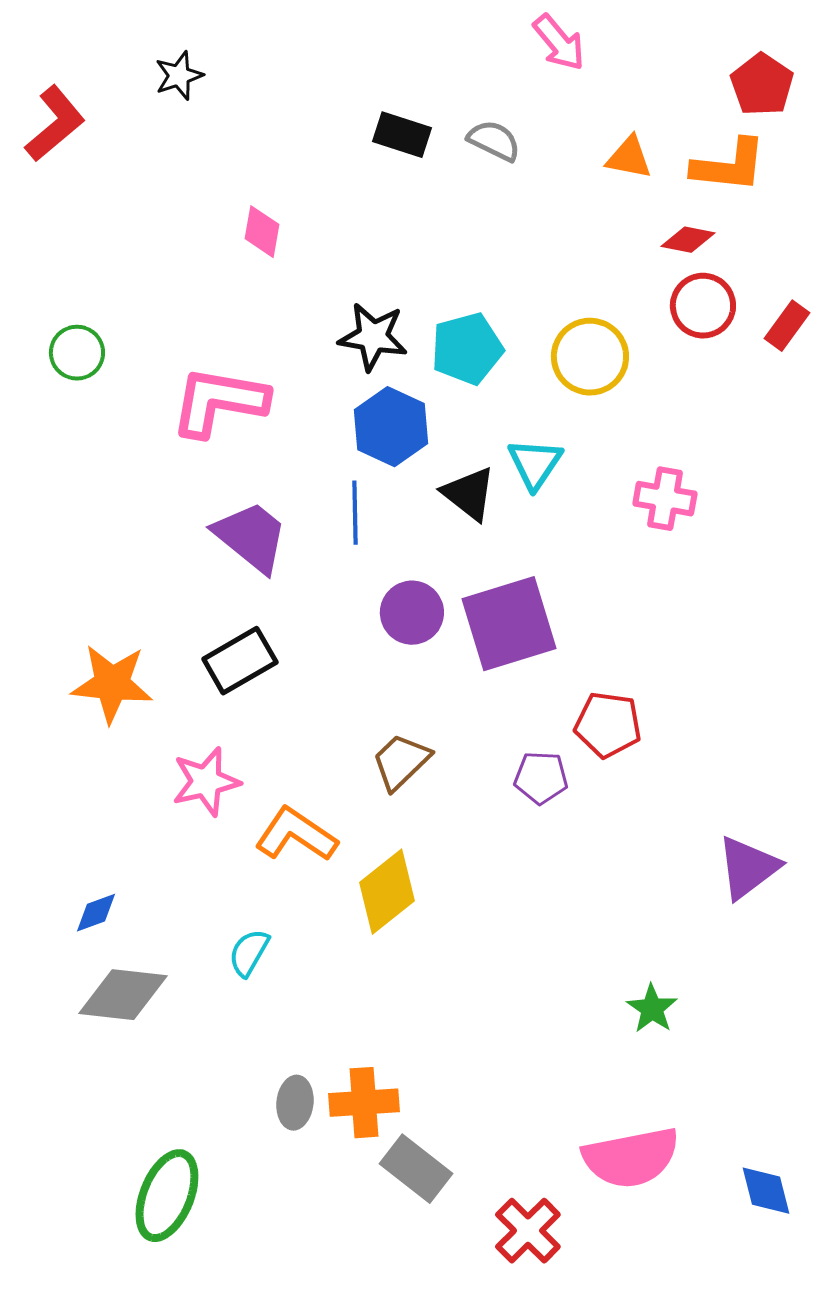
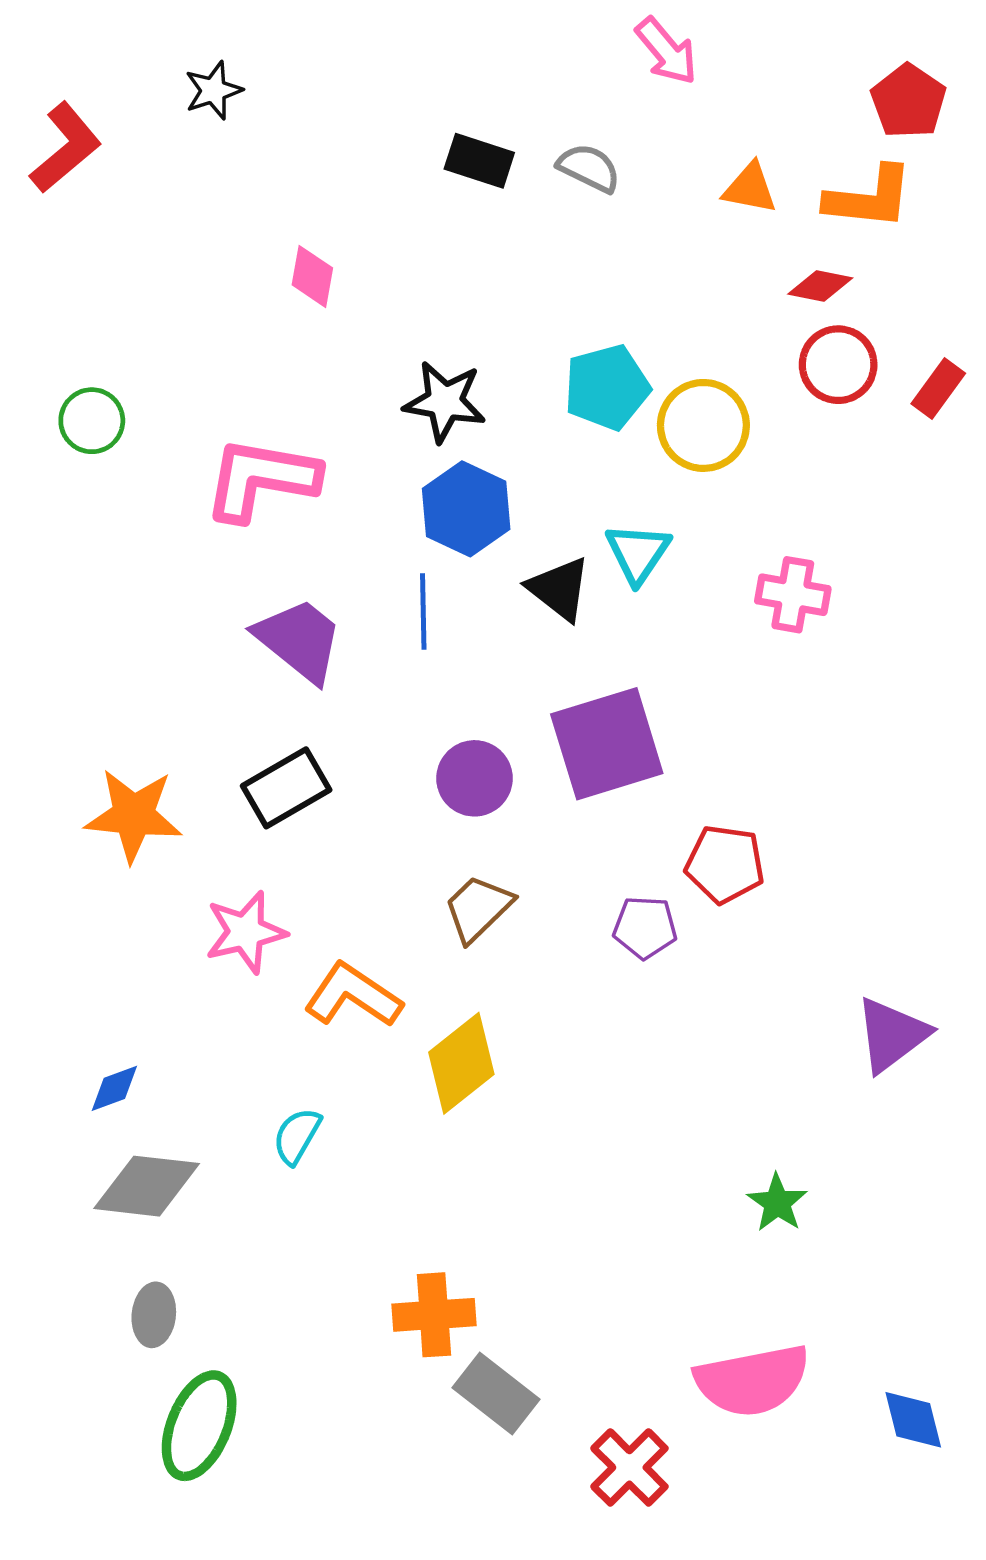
cyan pentagon: (467, 349) -> (607, 387), moved
purple circle: (412, 613) -> (474, 778), moved
gray ellipse: (295, 1103) -> (154, 1315), moved

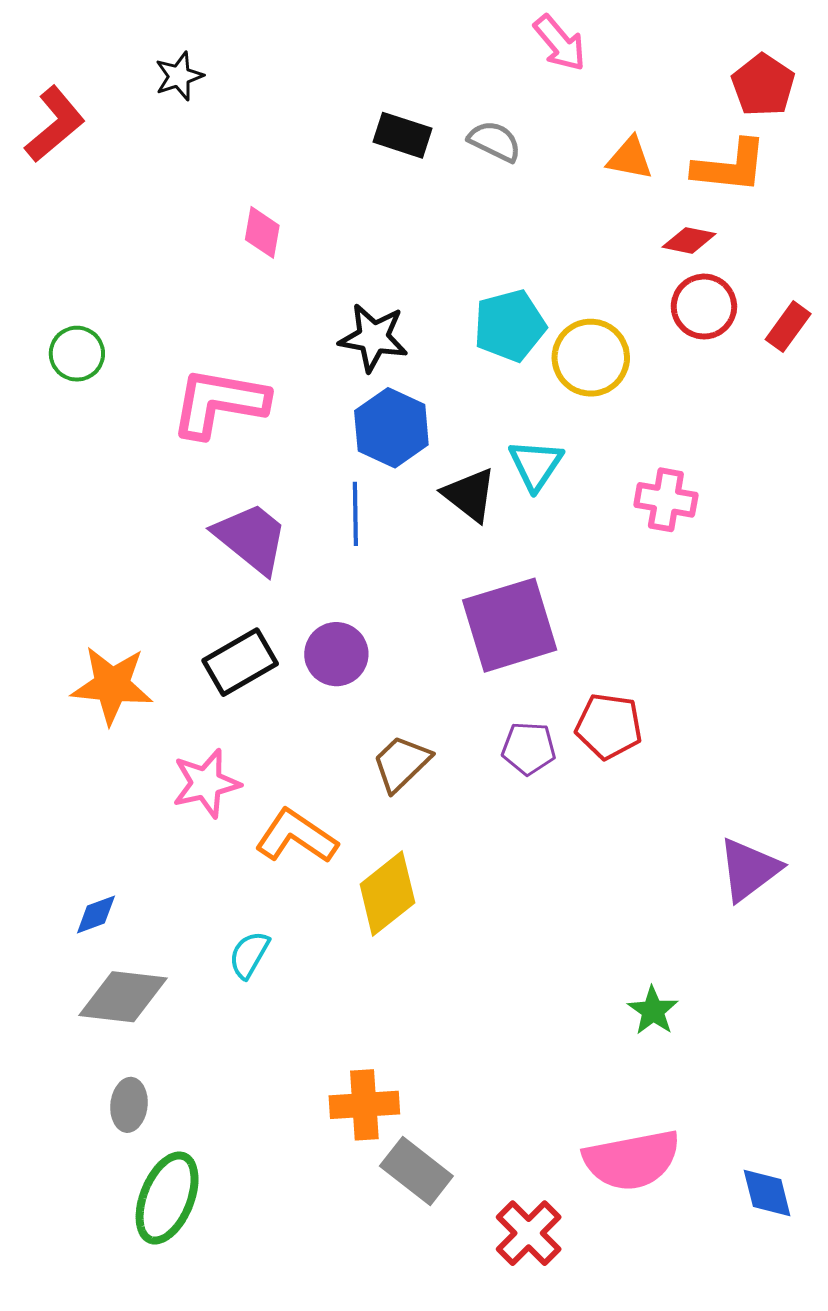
purple circle: (474, 778) -> (336, 654), moved
purple pentagon: (645, 927) -> (529, 748), moved

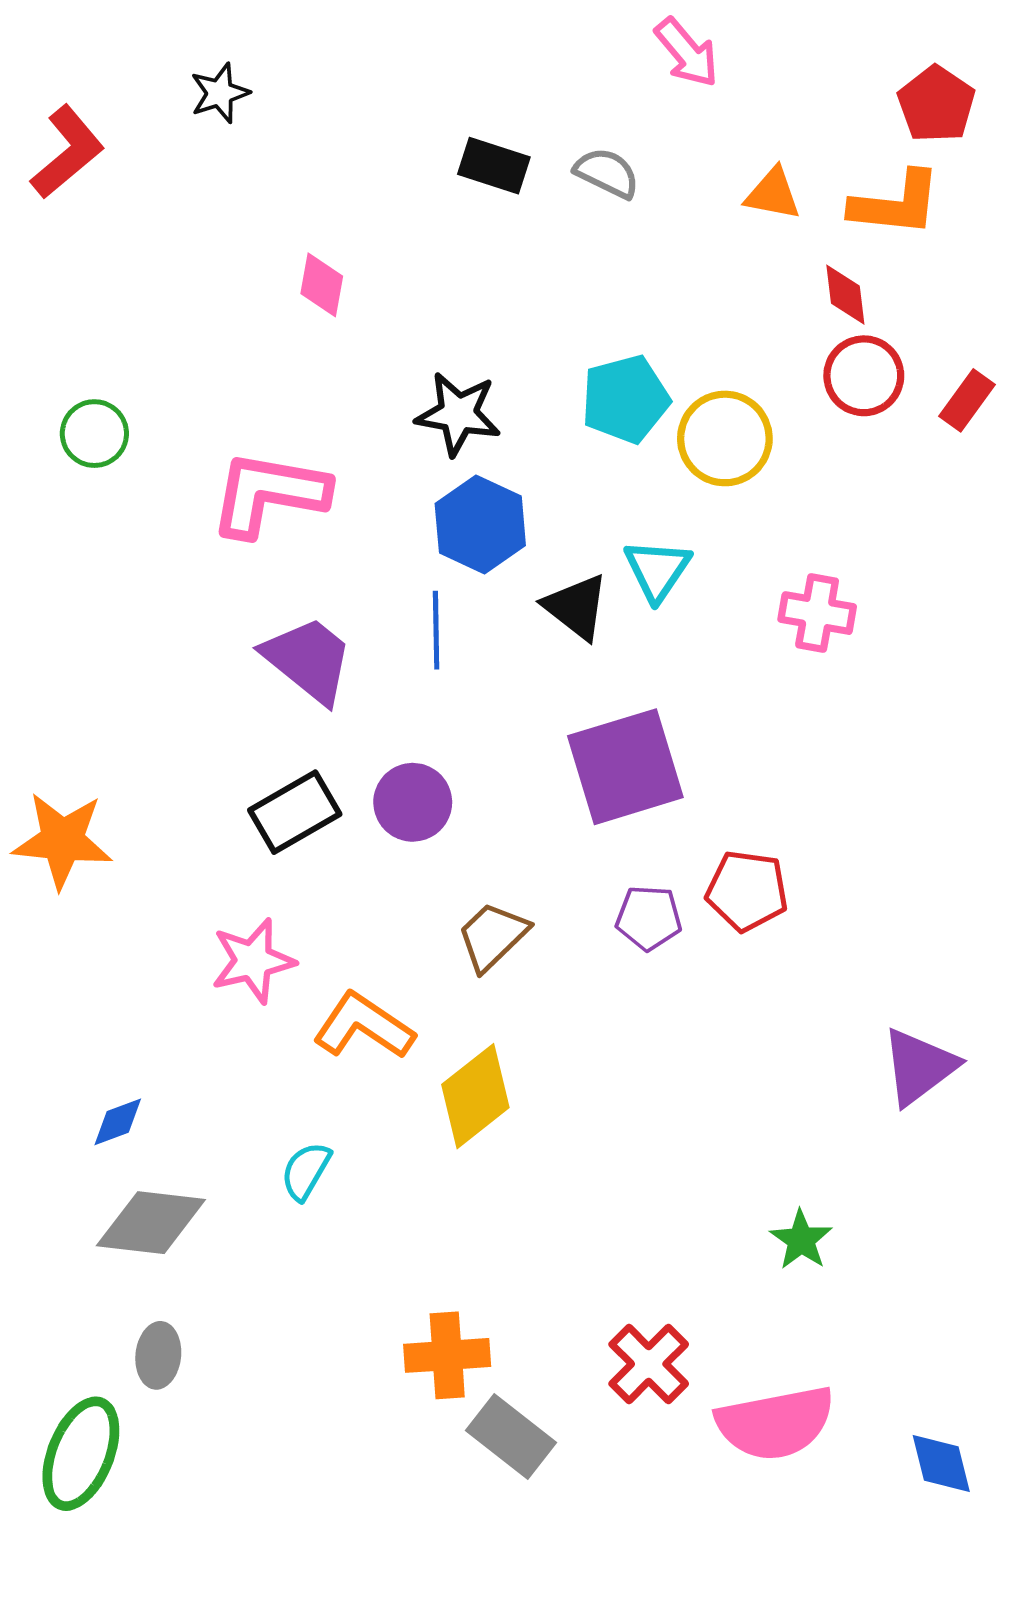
red diamond: (689, 240) -> (845, 295), turned 72
orange star: (112, 685) -> (62, 840), moved
green ellipse: (167, 1198) -> (81, 1454), moved
red cross: (529, 1233) -> (649, 1364), moved

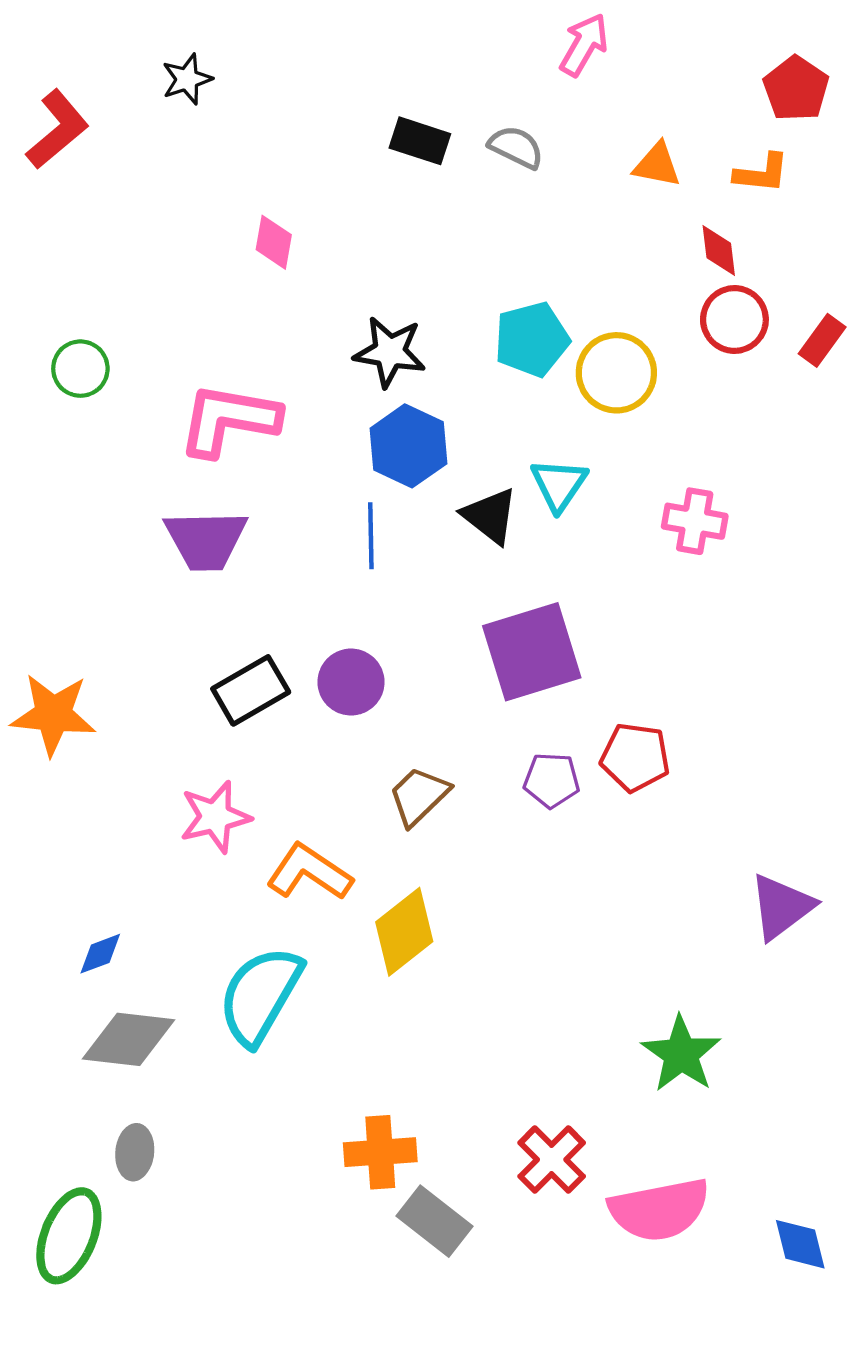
pink arrow: (687, 53) -> (584, 45), turned -110
orange L-shape: (896, 204) -> (762, 173), size x0.7
purple trapezoid: (308, 660) -> (206, 540), moved, turned 140
cyan semicircle: (306, 1171) -> (260, 995), size x2.0
green star: (801, 1240) -> (681, 1054), size x1.5

